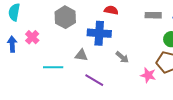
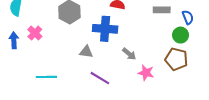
cyan line: (53, 67) -> (46, 77), moved
pink star: (148, 75) -> (146, 73), moved

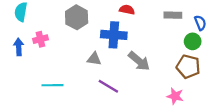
pink cross: (35, 33) -> (40, 39), turned 32
gray arrow: (129, 54) -> (139, 61), size x1.5
pink star: (146, 73) -> (175, 96), moved

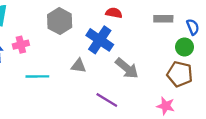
blue cross: (114, 35) -> (100, 40), turned 30
cyan line: (53, 85) -> (37, 76), moved
purple line: (108, 86) -> (107, 100), moved

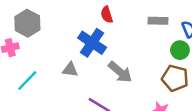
red semicircle: (114, 13) -> (107, 15), turned -119
gray hexagon: (60, 21) -> (27, 23), moved
cyan line: (37, 76) -> (27, 81), turned -45

